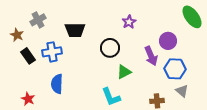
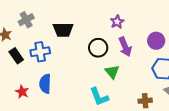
purple arrow: (151, 56) -> (125, 47), moved
green triangle: (124, 72) -> (112, 72), turned -42
red star: (28, 99) -> (22, 92), moved

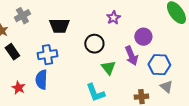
purple circle: (156, 41) -> (143, 37), moved
purple arrow: (125, 47) -> (131, 56), moved
blue cross: (40, 52) -> (47, 55), moved

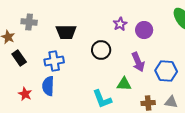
gray cross: (22, 16) -> (29, 22), turned 35
purple circle: (143, 37) -> (144, 30), moved
green triangle: (108, 68) -> (124, 84), moved, turned -49
gray triangle: (166, 87) -> (171, 102), moved, turned -32

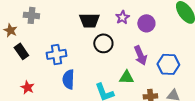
black trapezoid: (66, 32) -> (89, 20), moved
blue semicircle: (48, 86) -> (68, 79), moved

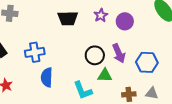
black circle: (103, 43) -> (95, 55), moved

